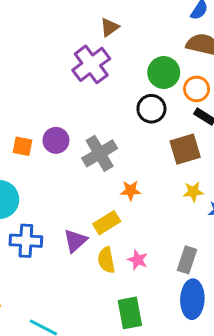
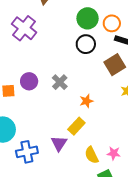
purple cross: (91, 64) -> (24, 28), moved
gray cross: (100, 153) -> (60, 82), size x0.7
yellow semicircle: (106, 260) -> (92, 155), moved
pink star: (138, 260) -> (114, 153), moved

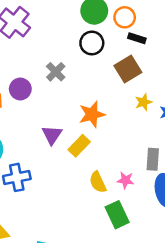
gray cross: (60, 82) -> (56, 72), moved
orange star: (86, 101) -> (92, 114), size x1.5
purple triangle: (59, 143) -> (52, 135), moved

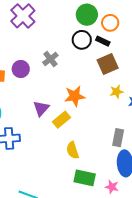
black rectangle: (137, 38) -> (103, 41), moved
pink star: (126, 180) -> (112, 187), moved
green rectangle: (117, 215) -> (85, 178), turned -60

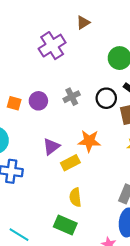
black circle: (82, 40) -> (106, 98), moved
green rectangle: (85, 178) -> (65, 225), moved

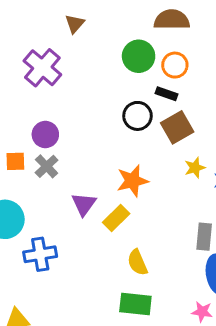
gray cross: (72, 97) -> (47, 166), moved
purple circle: (38, 101) -> (45, 134), moved

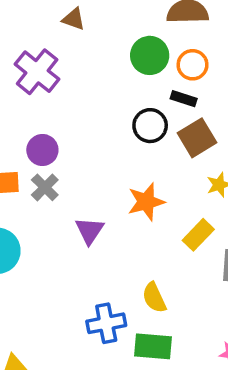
brown triangle: (75, 24) -> (74, 19), turned -50
yellow rectangle: (116, 218) -> (198, 235), moved
blue cross: (40, 254) -> (106, 323), moved

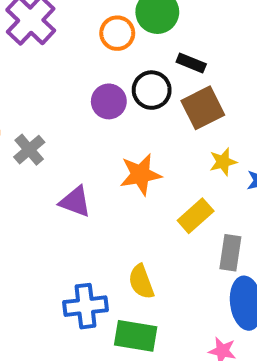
orange circle: (193, 65) -> (117, 33), moved
purple circle: (42, 150) -> (109, 101), moved
purple triangle: (90, 231) -> (75, 202), turned -48

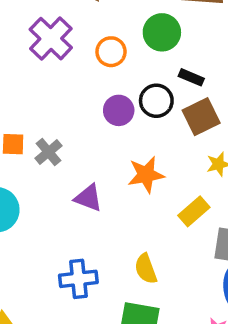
orange circle: (117, 33) -> (111, 52), moved
blue cross: (86, 306) -> (78, 279), moved

